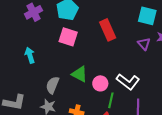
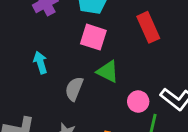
green triangle: (79, 74) -> (108, 72), moved
gray semicircle: (52, 85) -> (74, 89), moved

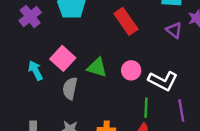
pink square: (93, 37) -> (63, 58), moved, turned 35
pink circle: (138, 102) -> (131, 70), moved

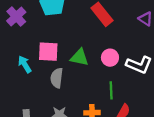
pink square: (63, 58) -> (48, 52), turned -35
green line: (146, 108) -> (111, 90), moved

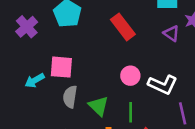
green triangle: (79, 57) -> (99, 106), moved, turned 30
cyan arrow: (25, 64) -> (35, 81), turned -90

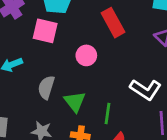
pink square: (61, 67) -> (45, 31), moved
pink circle: (130, 76) -> (86, 55), moved

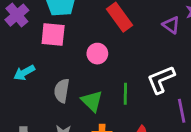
white L-shape: (146, 89) -> (161, 80), turned 132
green line: (107, 113) -> (125, 94), moved

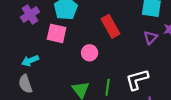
purple triangle: (171, 25) -> (151, 38), turned 32
gray semicircle: (62, 91) -> (25, 84), moved, turned -36

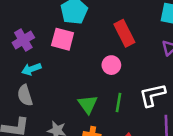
purple cross: (30, 15) -> (23, 40), moved
pink circle: (90, 53) -> (111, 65), moved

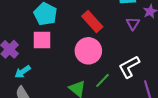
pink circle: (111, 65) -> (88, 51), size x1.6
green line: (119, 103) -> (103, 80), turned 49

